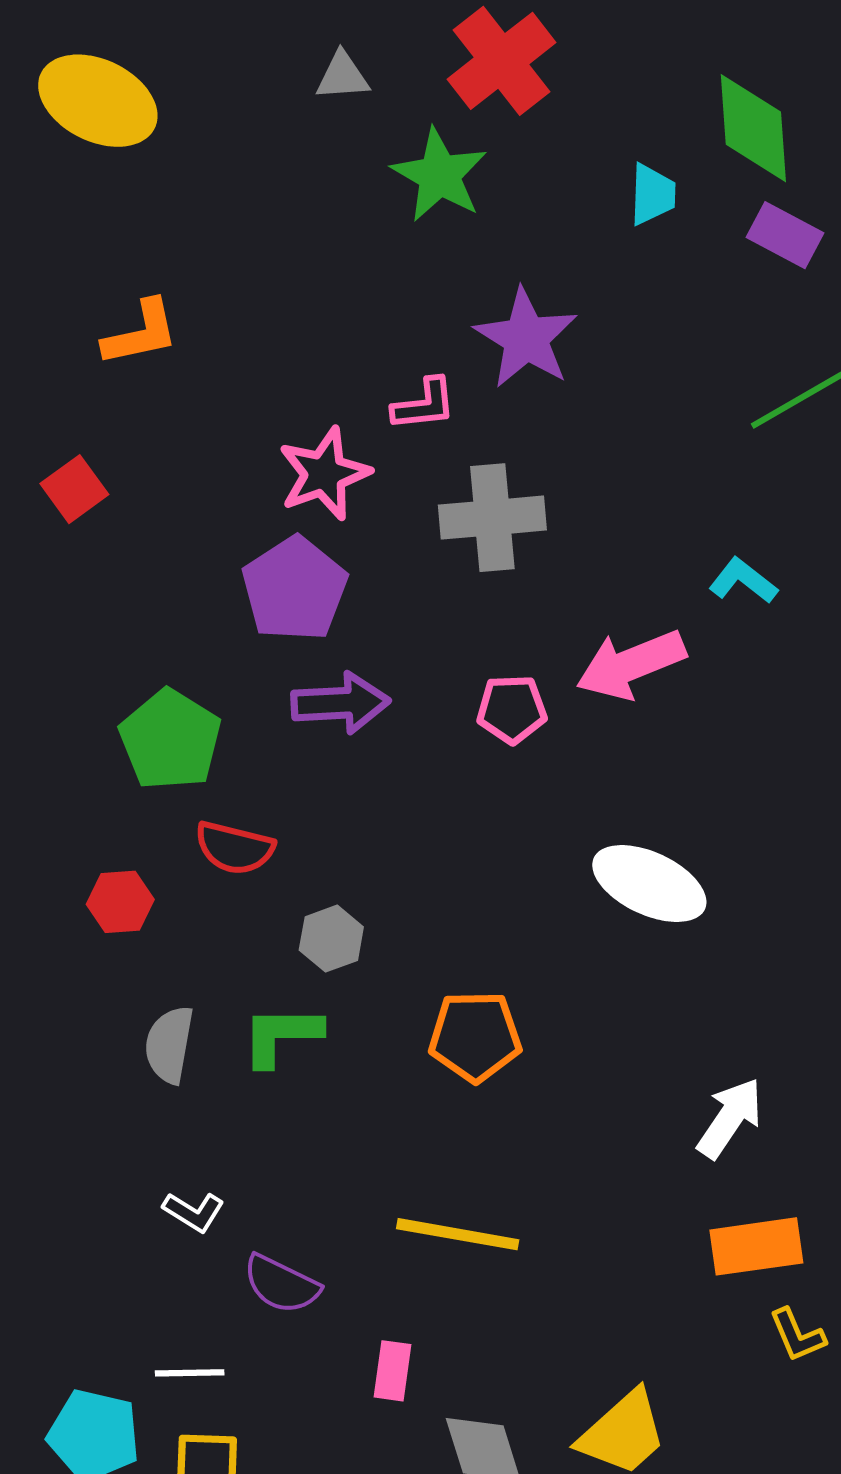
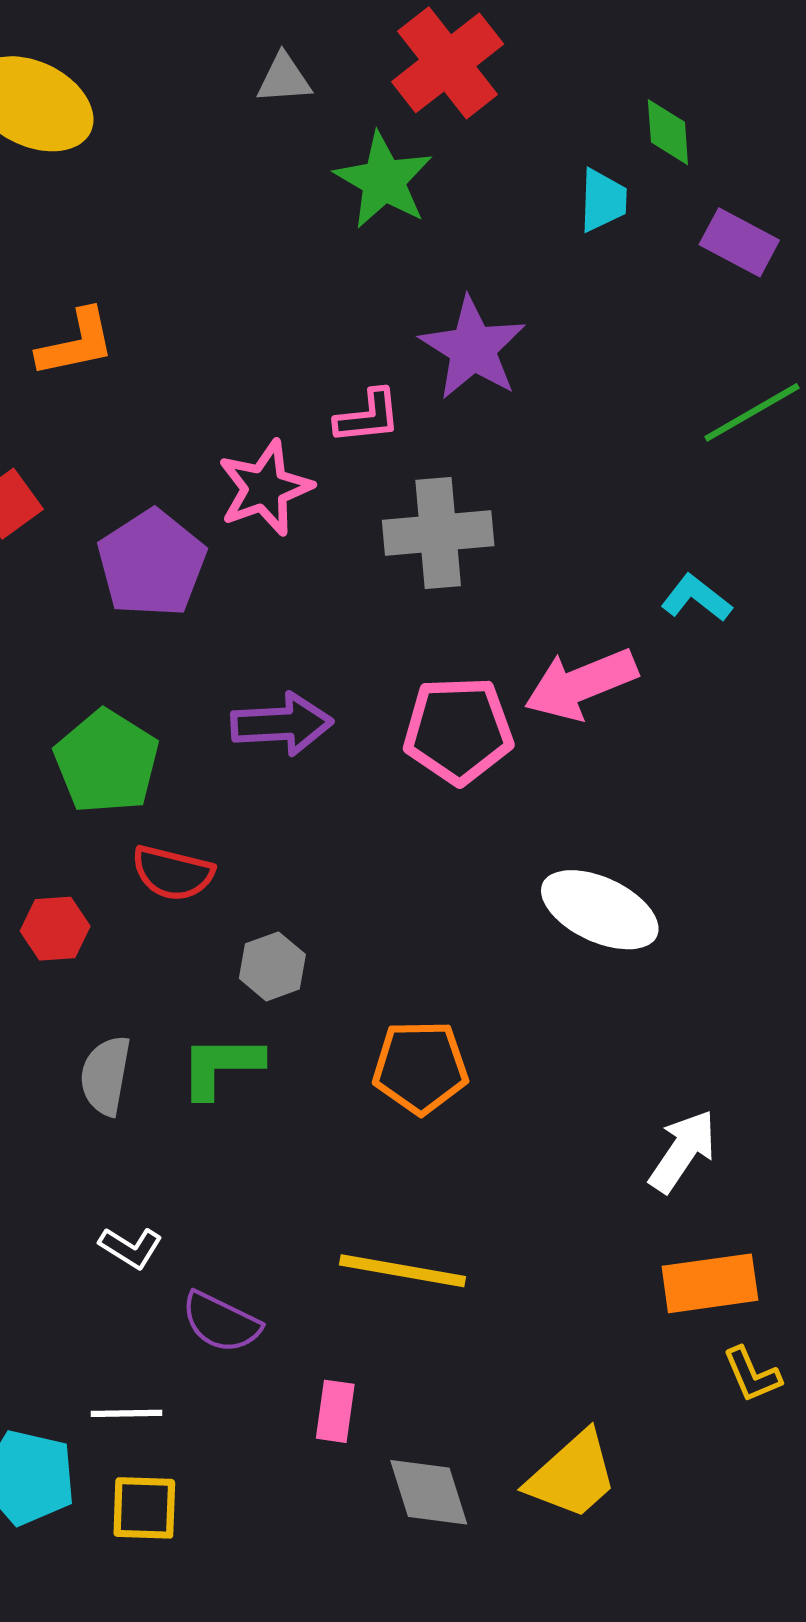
green diamond: (753, 128) -> (668, 132), moved, size x0.6
purple pentagon: (295, 589) -> (152, 563), moved
pink pentagon: (512, 709) -> (458, 730), size x1.5

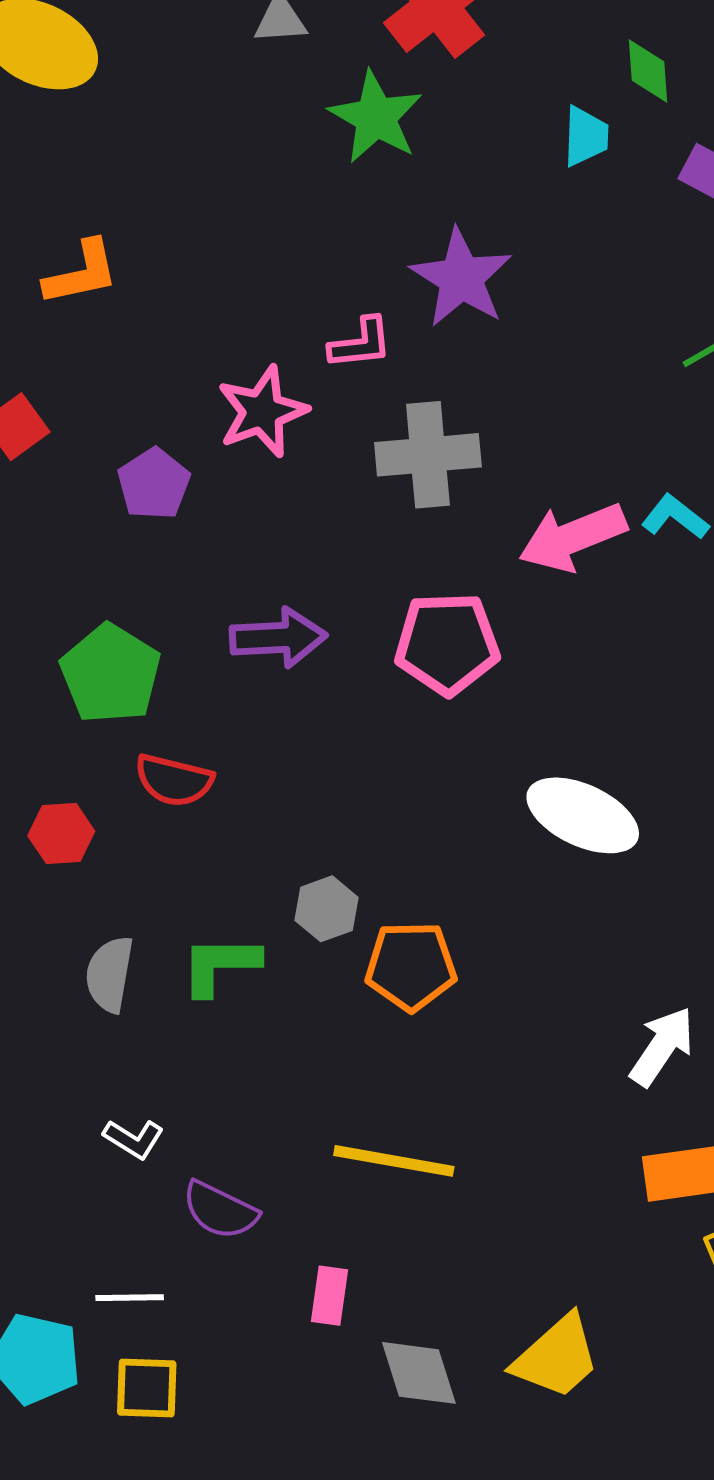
purple pentagon: (152, 563) -> (154, 484), size x0.7
pink arrow: (581, 684) -> (573, 537), moved
gray hexagon: (272, 966) -> (327, 909), moved

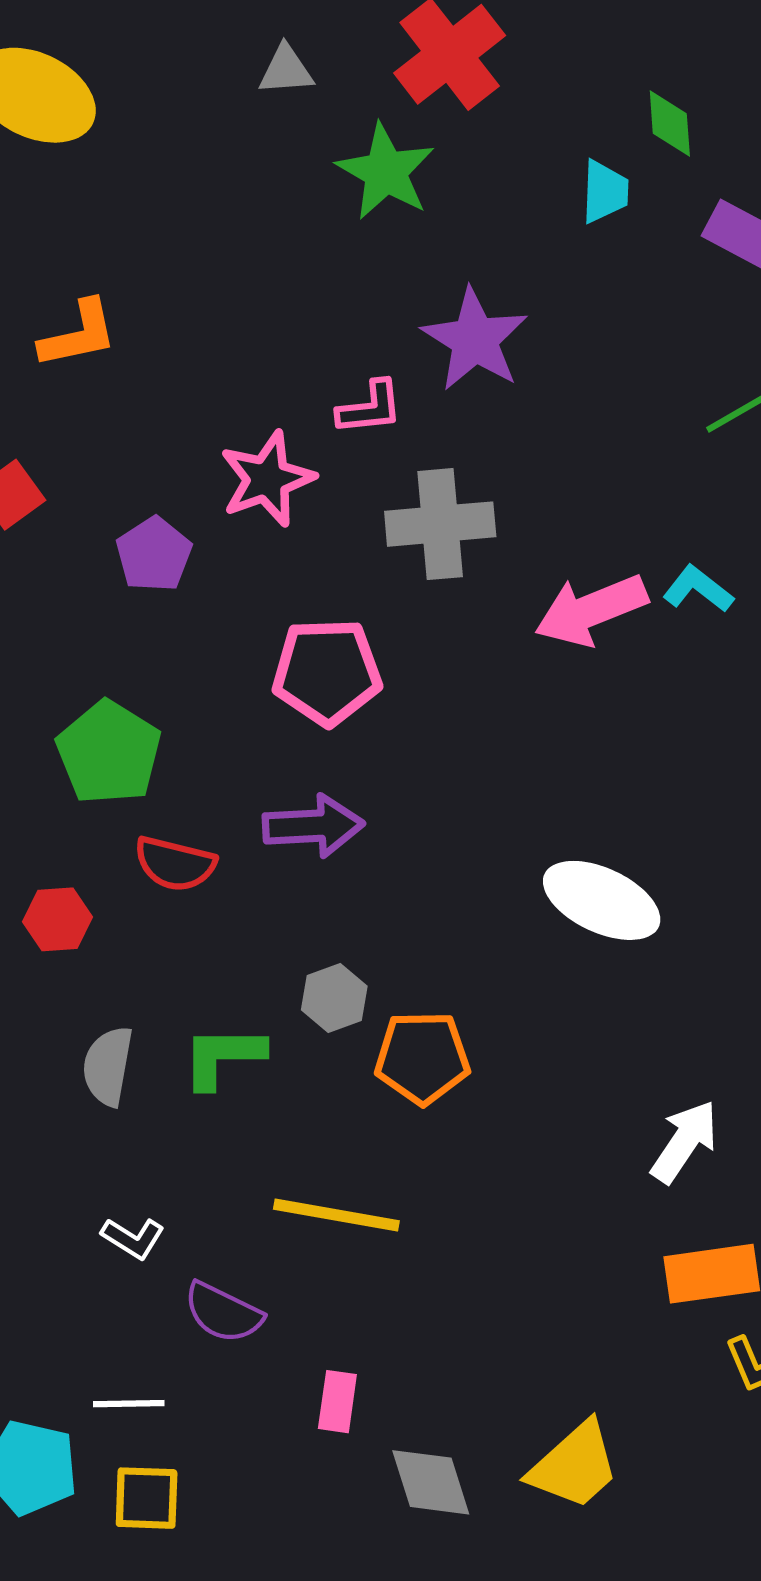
purple arrow: (278, 638) -> (313, 826), moved
pink pentagon: (447, 644) -> (327, 672), moved
yellow line: (394, 1161) -> (336, 1215), moved

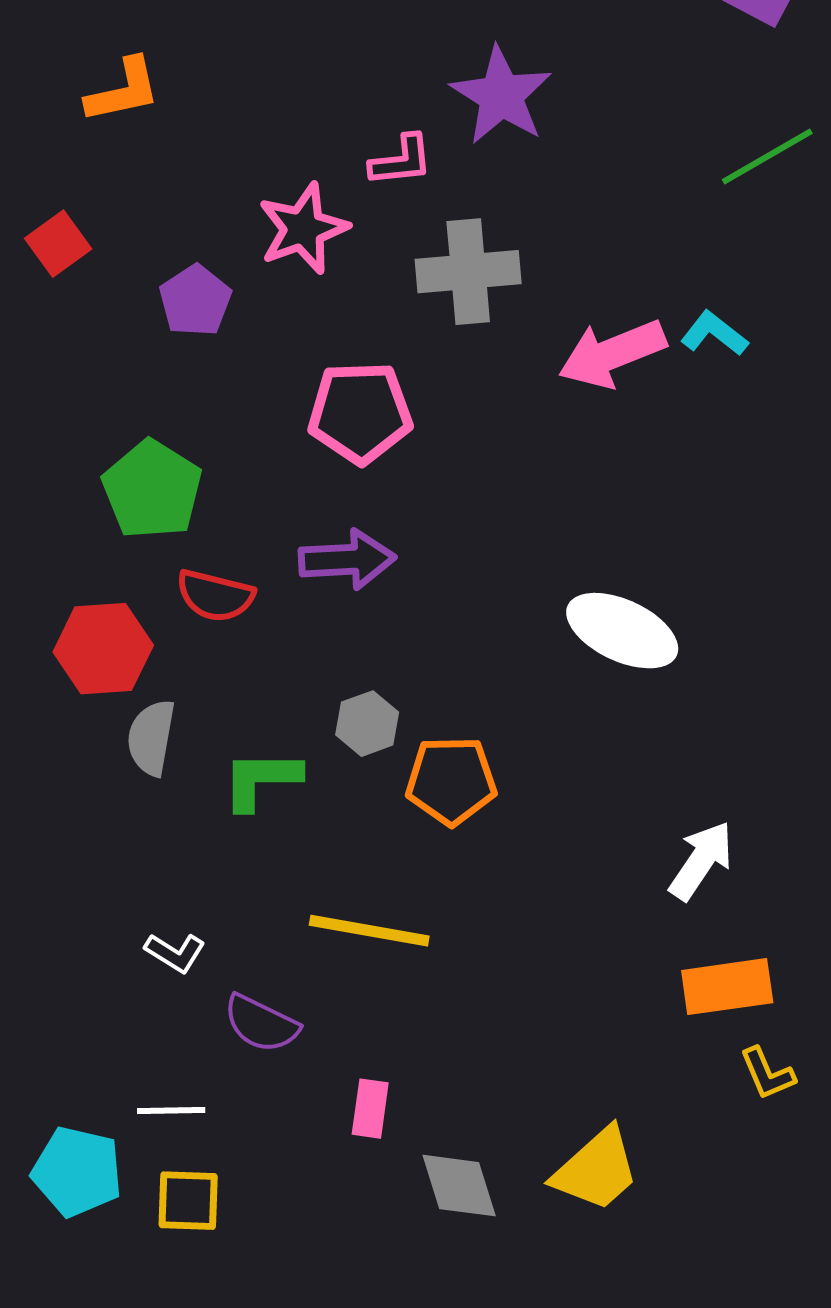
red hexagon: (57, 919) -> (103, 649), size x1.5
gray semicircle: (108, 1066) -> (151, 738), moved

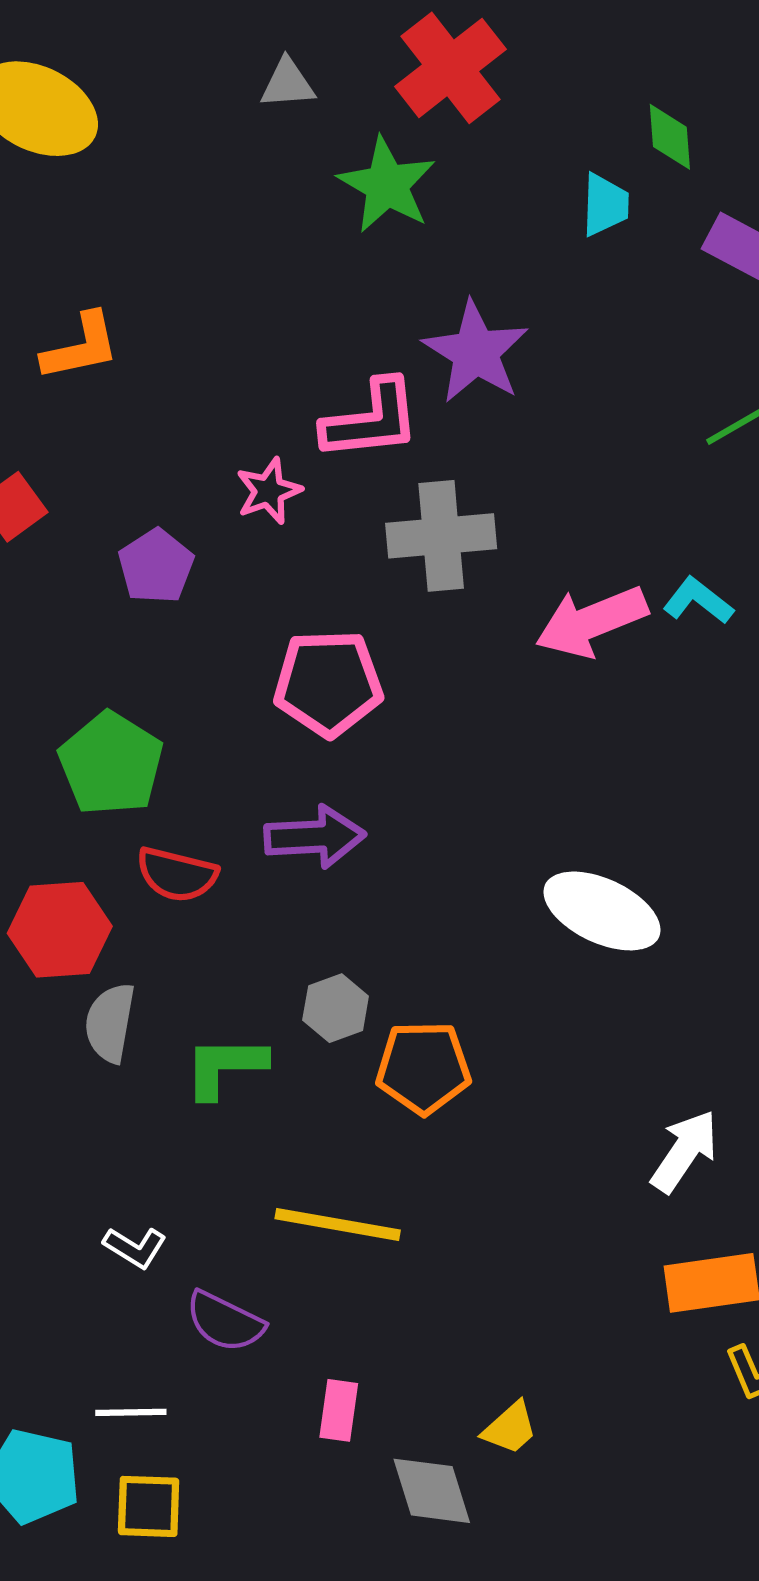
pink L-shape: (401, 161) -> (371, 420), size x1.5
pink star: (303, 229) -> (269, 491), size x0.7
yellow trapezoid: (596, 1170) -> (510, 1428), moved, size x0.6

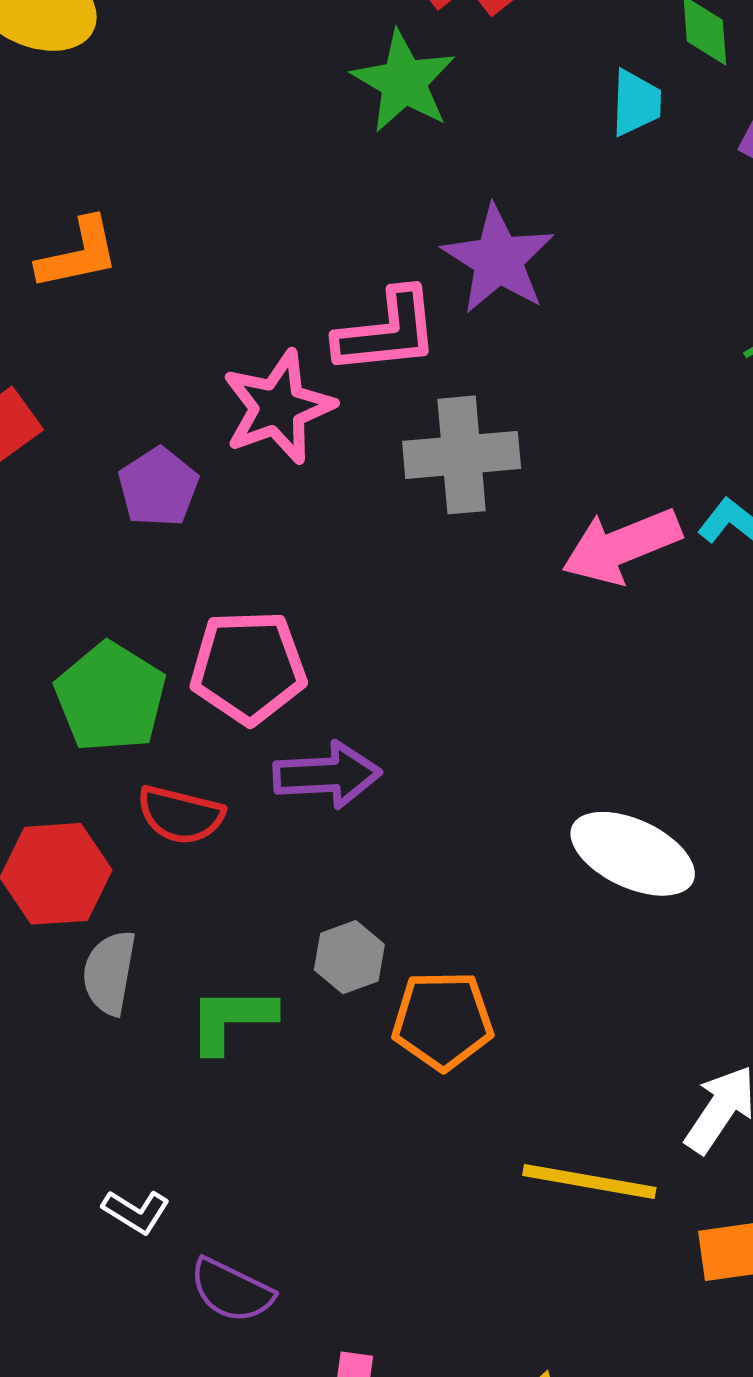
pink star: (269, 491) -> (278, 407), size x1.6
pink pentagon: (328, 683) -> (248, 667), moved
yellow line: (338, 1224) -> (589, 1182), moved

